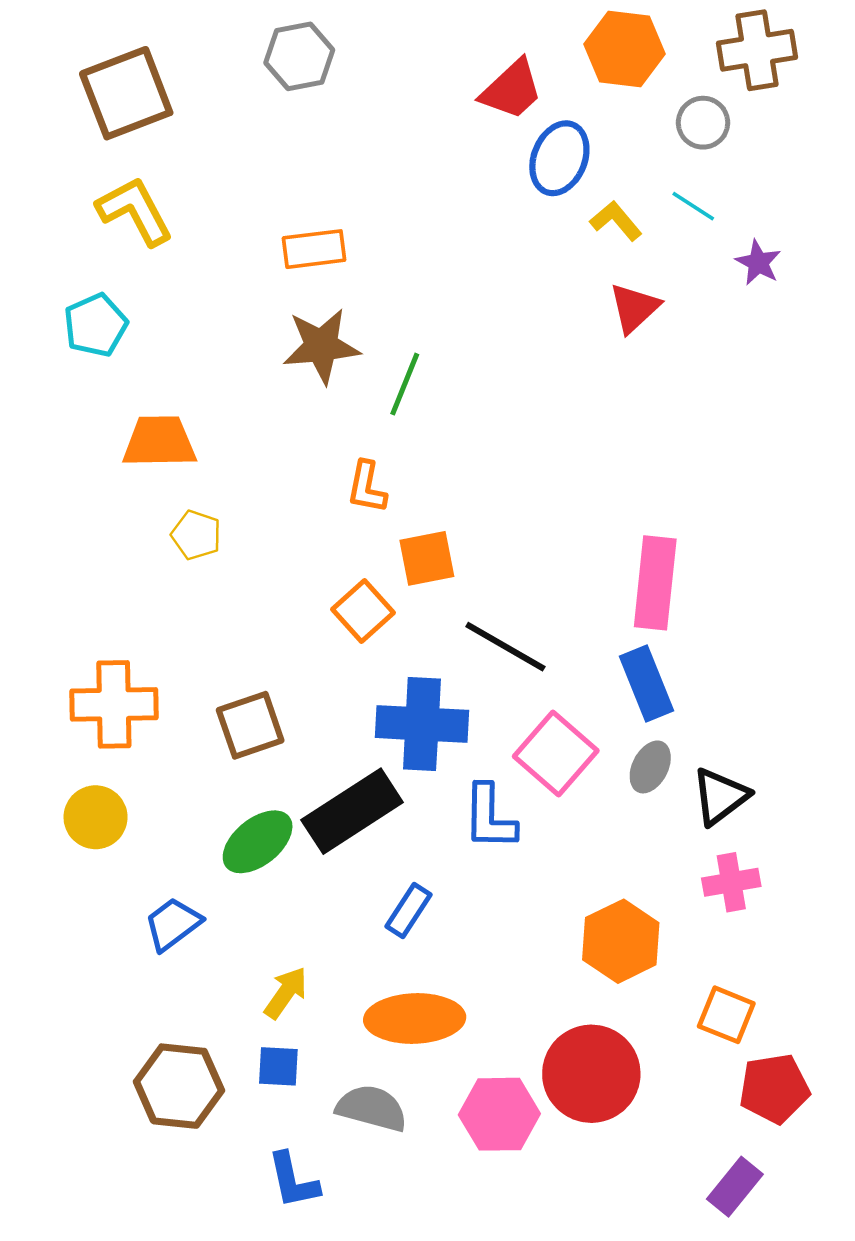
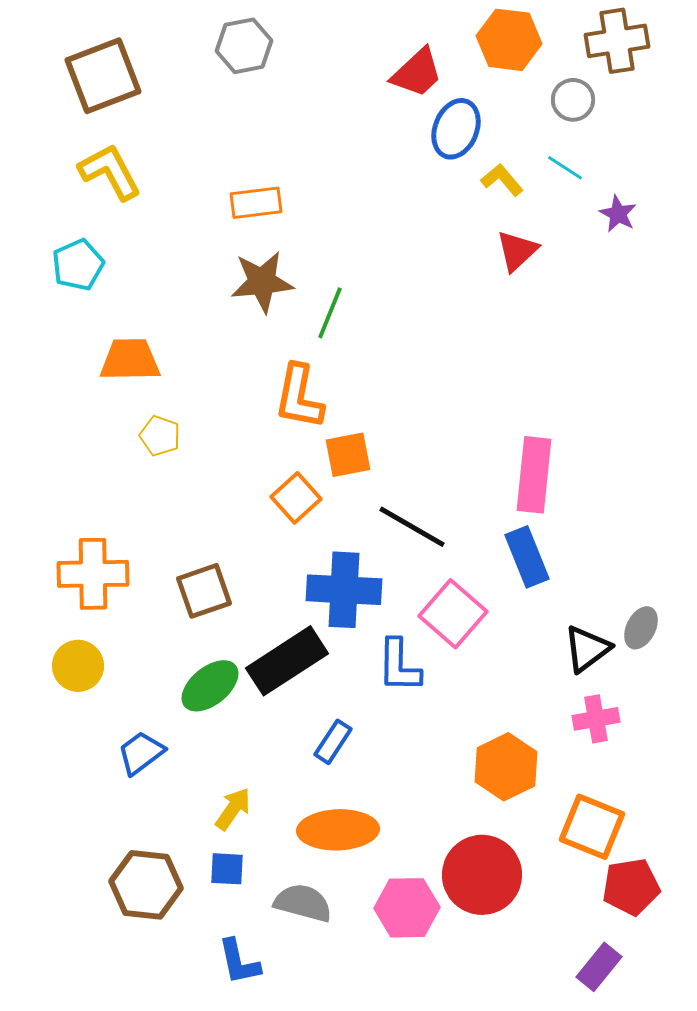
orange L-shape: (367, 487) -> (299, 397), size x1.5
gray ellipse: (650, 767) -> (641, 628), moved
orange square: (726, 1015) -> (592, 827), size x1.4

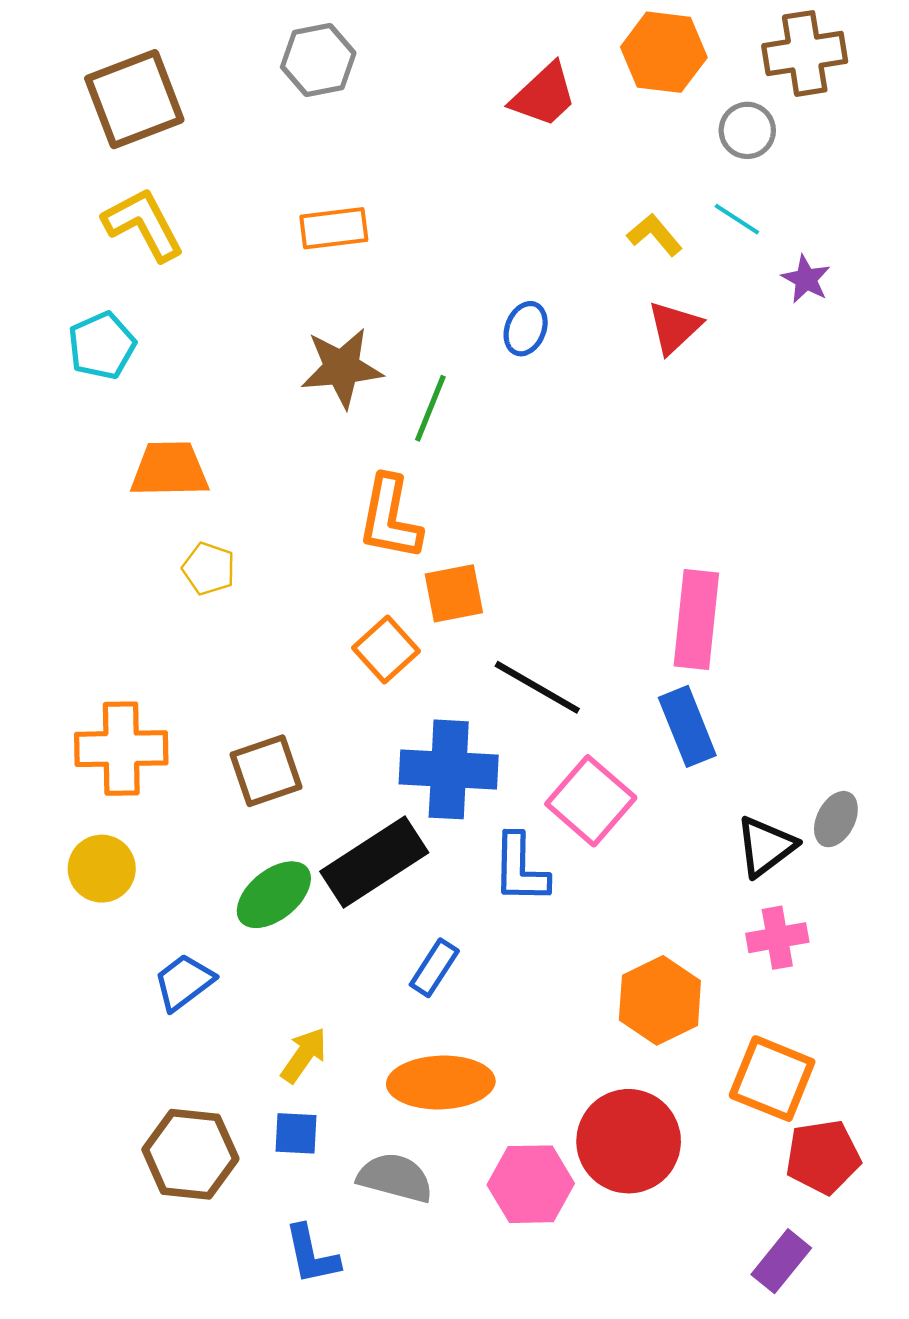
blue ellipse: (456, 129) -> (526, 329), moved, size x0.7
orange rectangle: (256, 203) -> (334, 228), moved

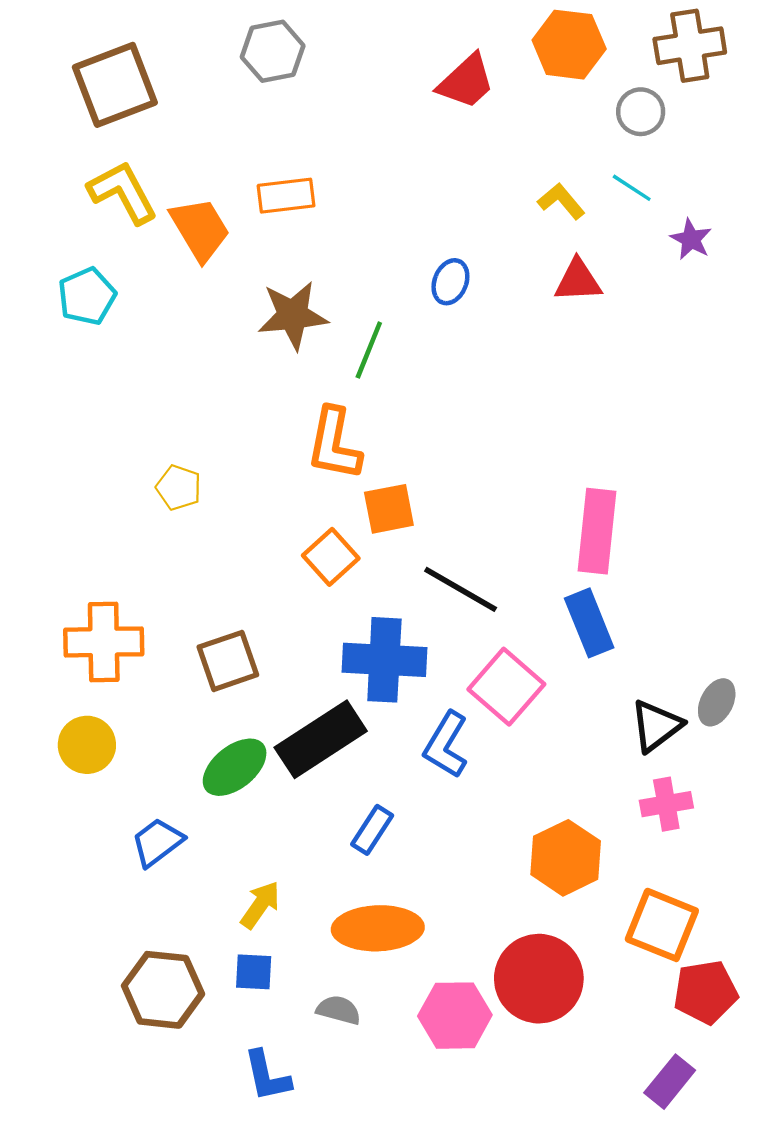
red triangle: (674, 327) -> (578, 281), turned 40
orange trapezoid: (170, 470) -> (200, 229), moved, turned 60
blue L-shape: (520, 869) -> (446, 745), turned 30
gray semicircle: (395, 1178) -> (339, 1010), size x0.7

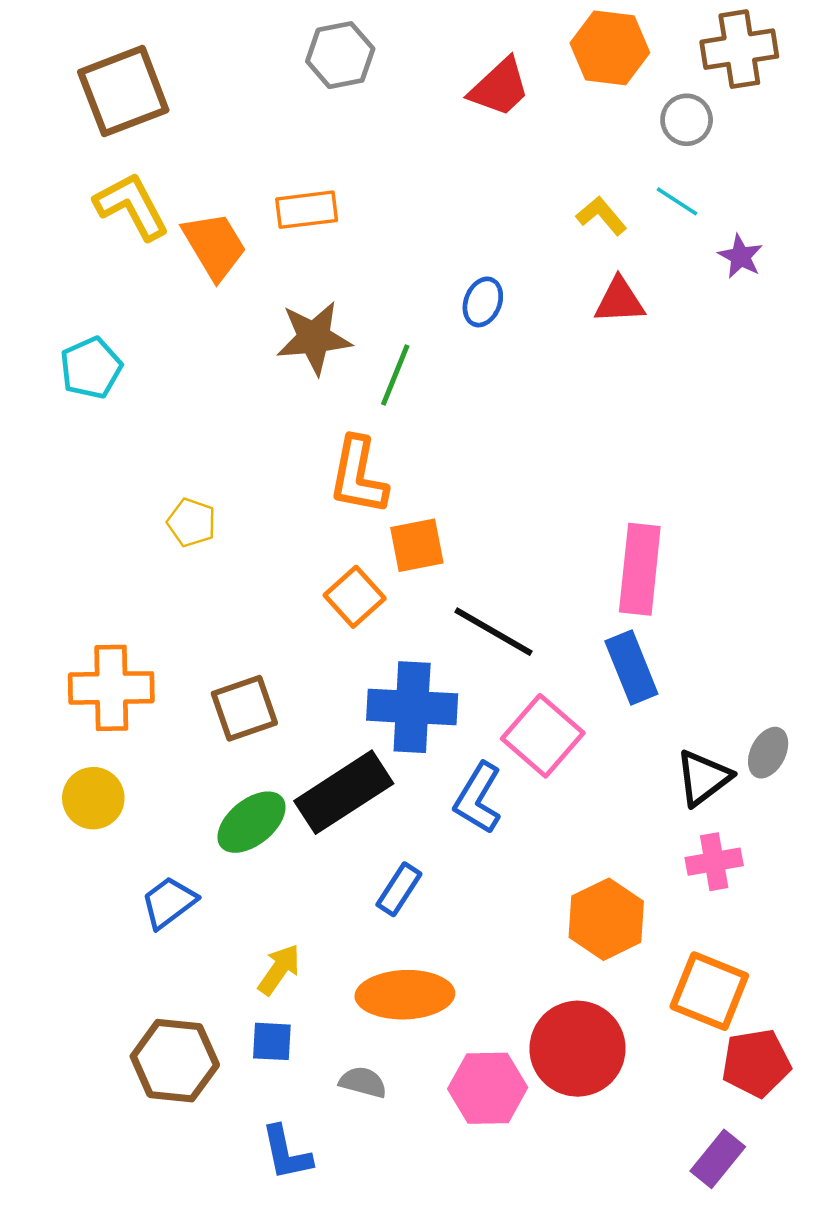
gray hexagon: (273, 51) -> (340, 55), moved
cyan pentagon: (87, 296) -> (91, 368), moved

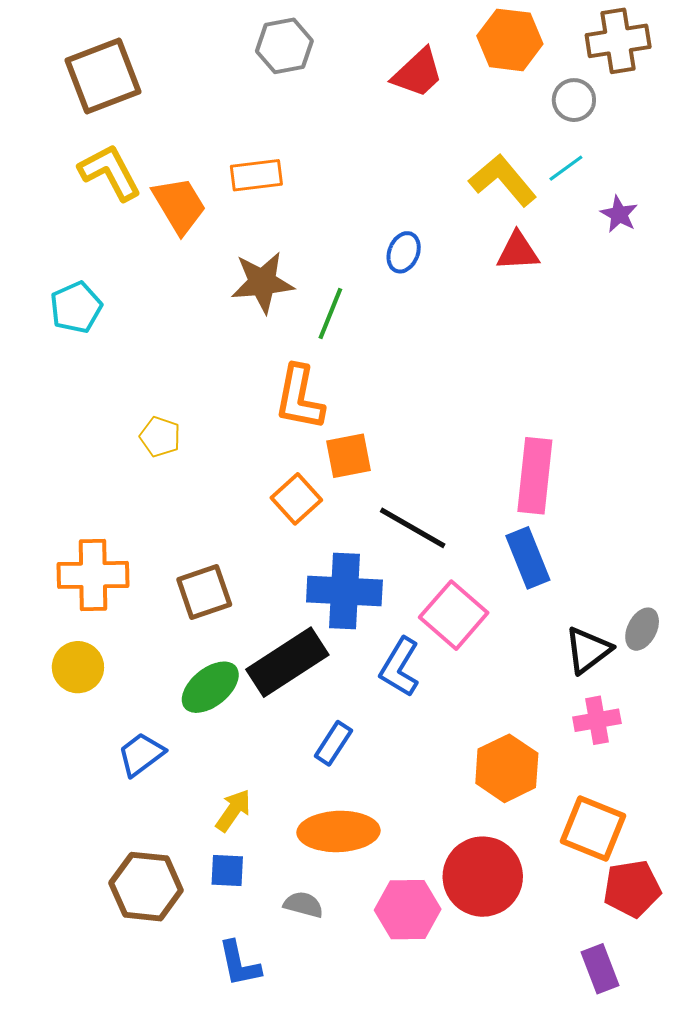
cyan line: (677, 201) -> (566, 168), turned -69
yellow L-shape: (601, 216) -> (503, 180), size x1.6
purple rectangle: (718, 1159) -> (600, 969), turned -60

